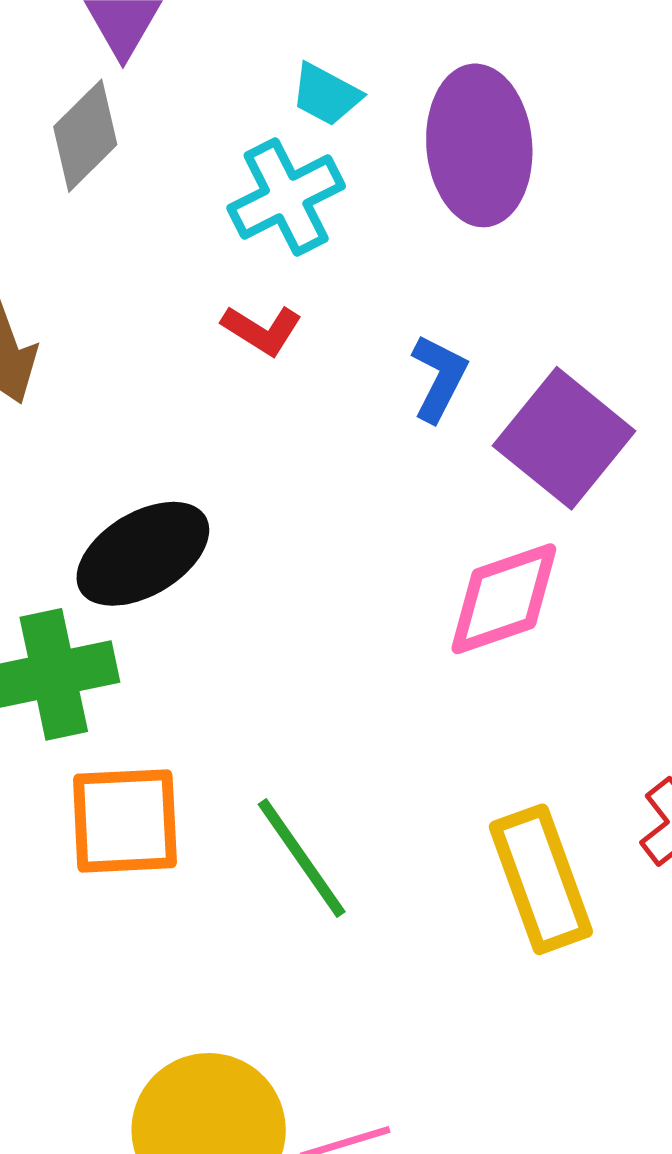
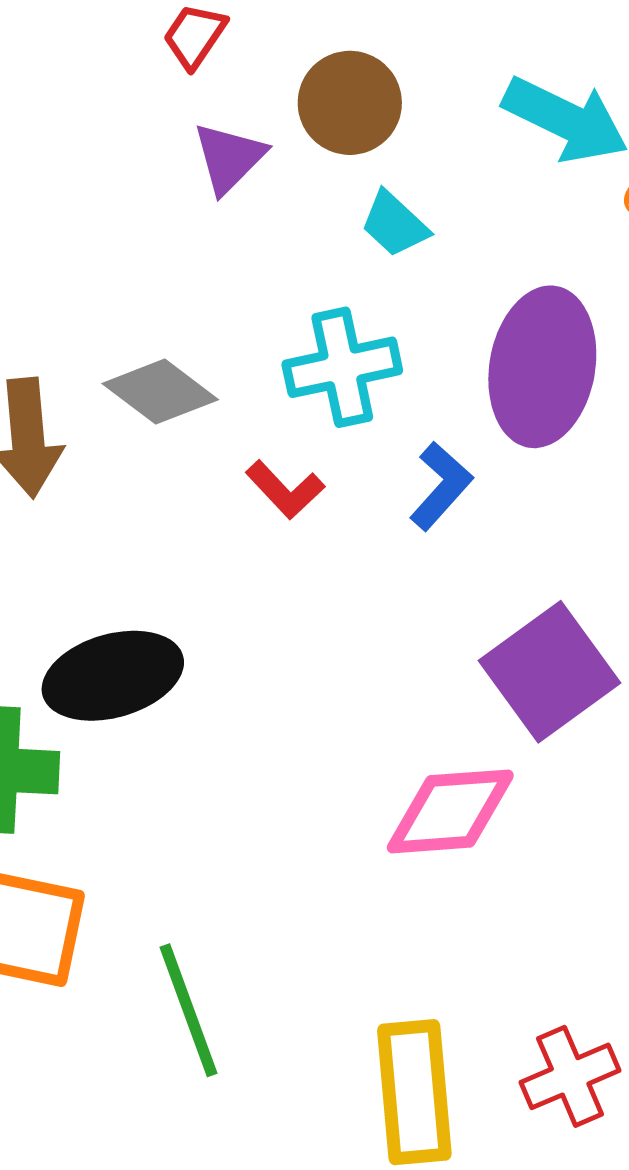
cyan trapezoid: (326, 94) -> (395, 224), moved
gray diamond: (85, 136) -> (160, 392), moved, turned 67
blue L-shape: (439, 378) -> (441, 486), moved

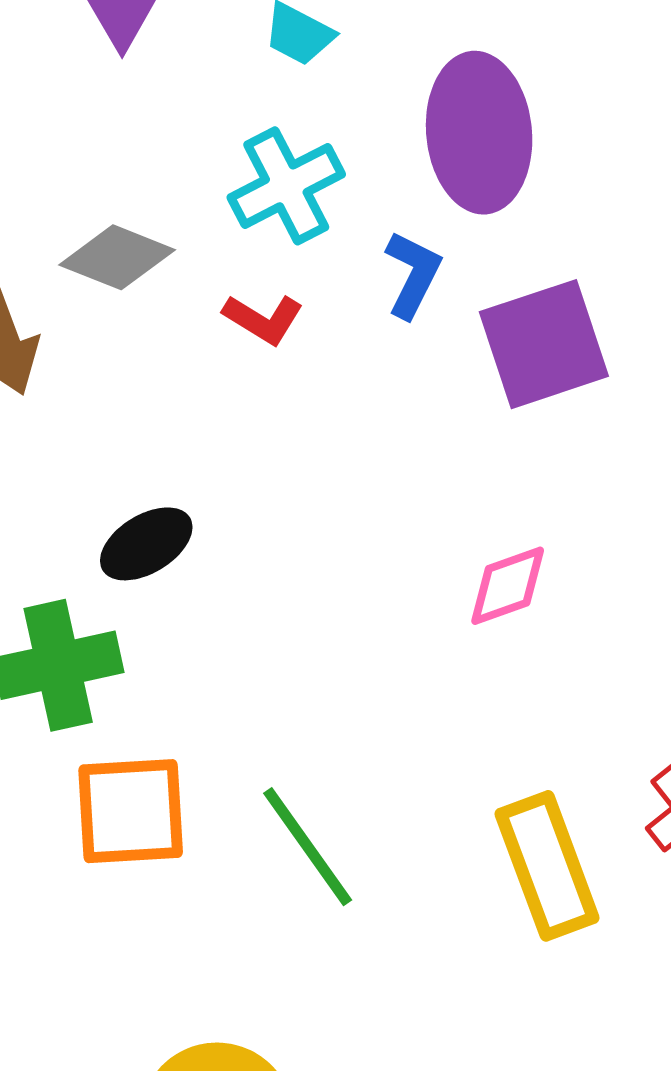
purple square: (549, 672) -> (544, 344), moved, turned 33
black ellipse: (113, 676) -> (146, 544), size x0.7
pink diamond: (450, 811) -> (508, 586), size x0.7

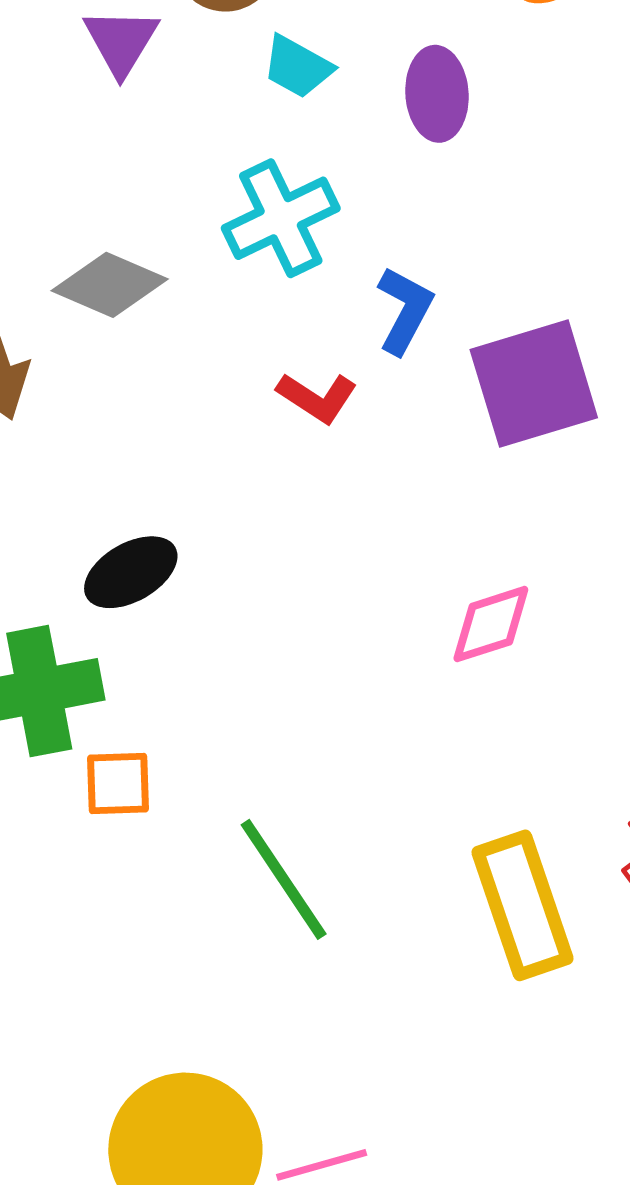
purple ellipse: (479, 133) -> (437, 94), moved, size x0.6
red L-shape: (263, 319) -> (317, 397), moved
orange square: (131, 811) -> (118, 784), moved, size x0.6

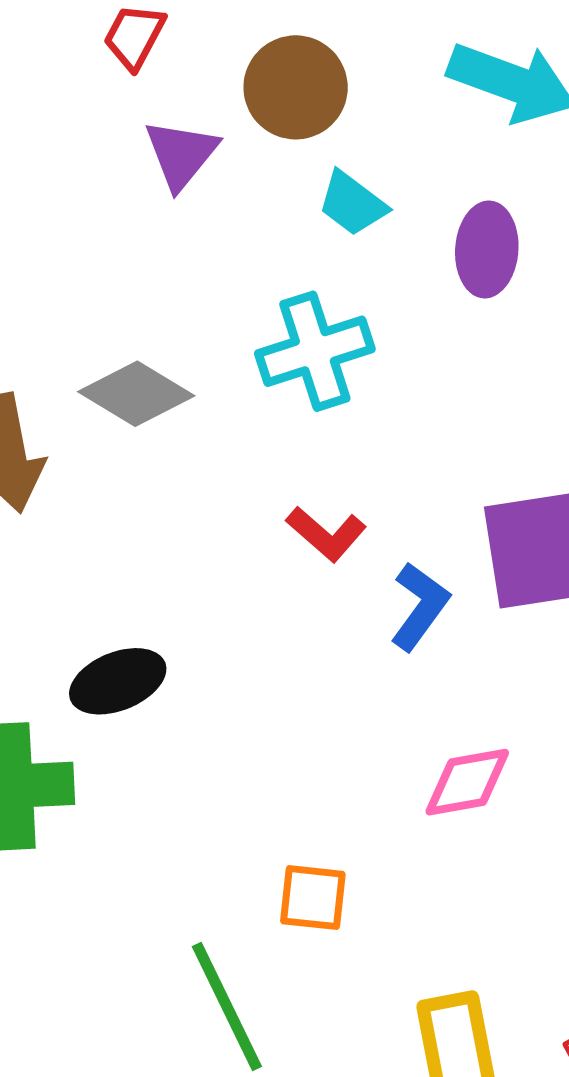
blue L-shape: (405, 310) -> (420, 606), moved
orange square: (118, 784) -> (313, 898), moved

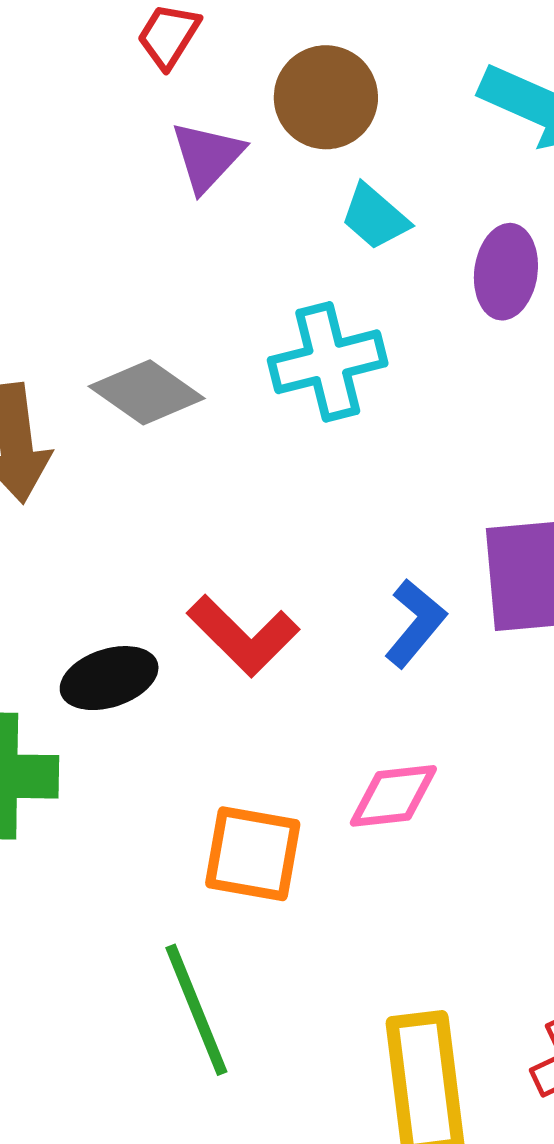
red L-shape: (326, 534) -> (243, 636), moved, size x1.4
pink diamond: (467, 782) -> (393, 796), moved
orange square: (313, 898) -> (253, 854), moved, size x1.4

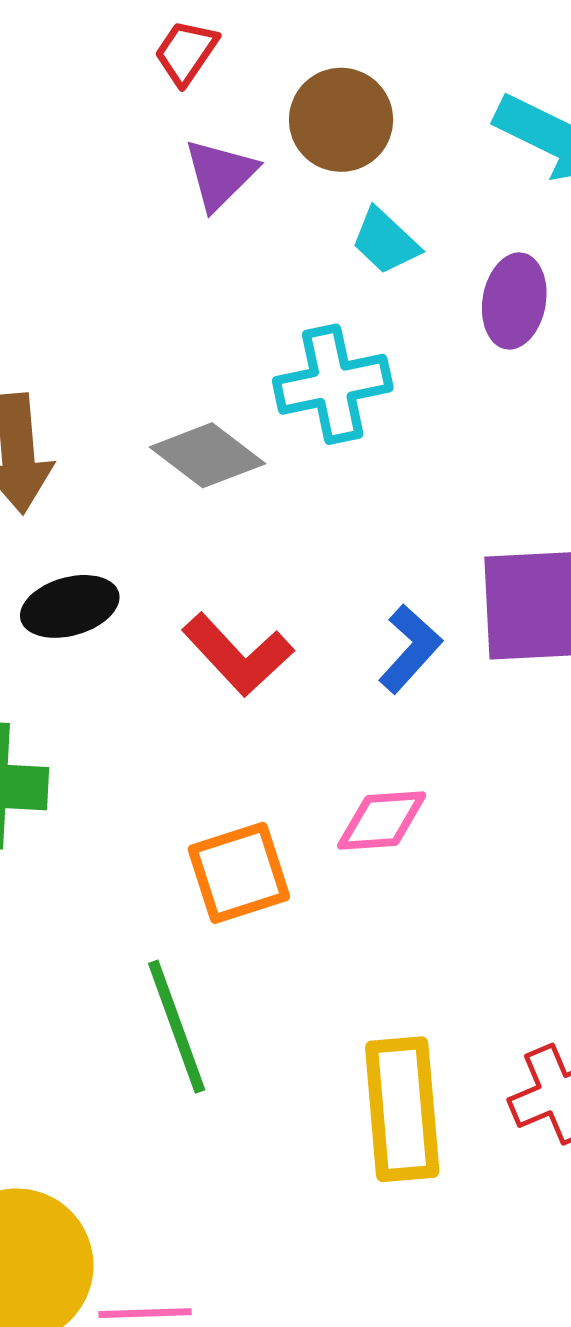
gray diamond: (147, 392) -> (207, 455), moved
black ellipse: (109, 678) -> (70, 606), moved
orange square: (253, 854) -> (239, 873), turned -30

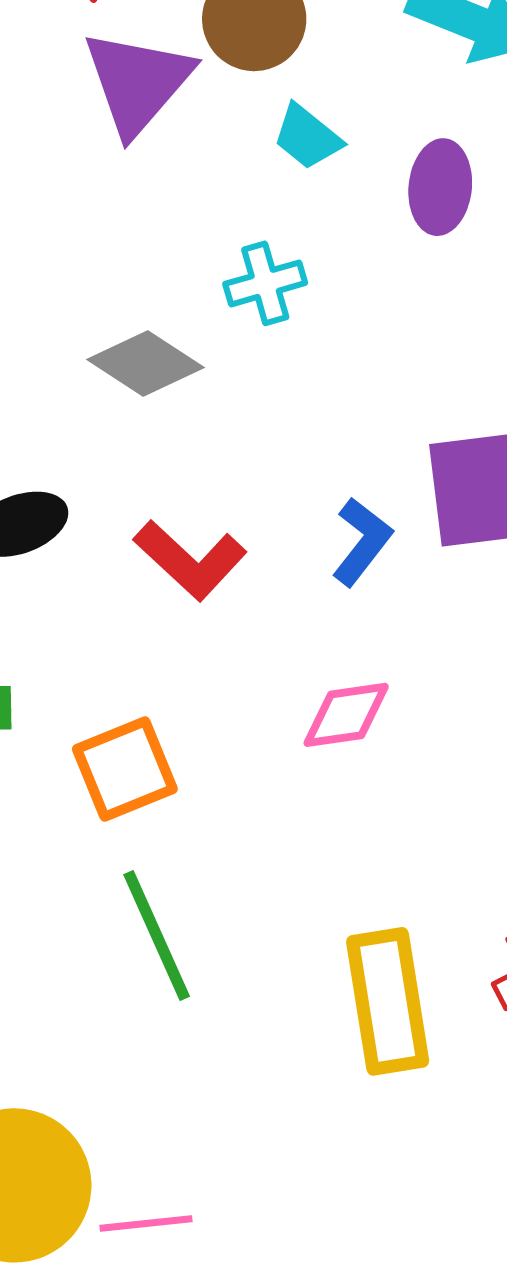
purple triangle: (220, 174) -> (138, 82), size x1.5
cyan cross: (333, 384) -> (265, 283), size x0.7
orange square: (239, 873) -> (125, 769), moved

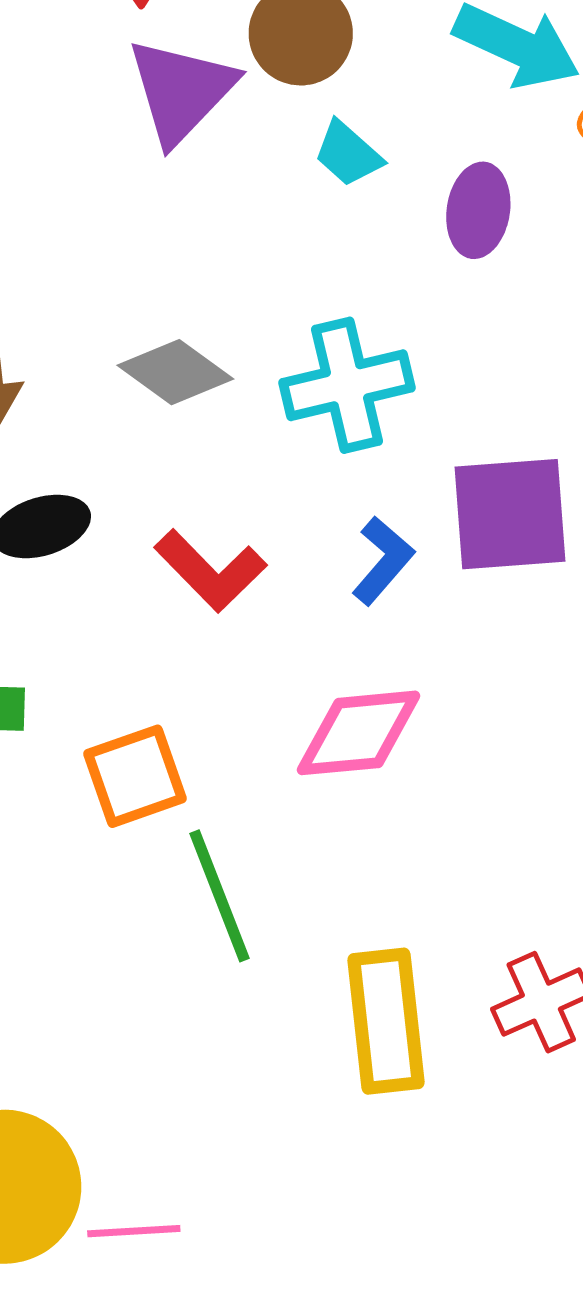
cyan cross: (265, 283) -> (347, 385), moved, size x1.6
pink diamond: (346, 715) -> (359, 733), size x1.4
green line: (157, 936) -> (220, 896), moved

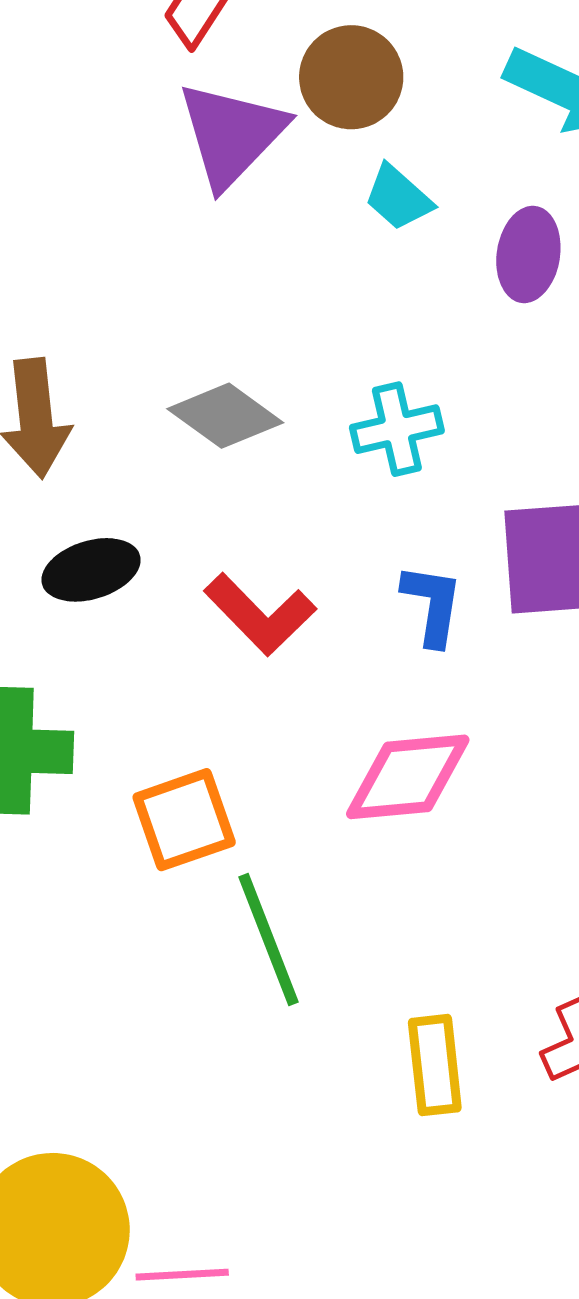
cyan cross: (347, 385) -> (397, 429), size x0.7
blue L-shape: (383, 561) -> (432, 605), turned -32
yellow rectangle: (386, 1021) -> (435, 1065), size x0.7

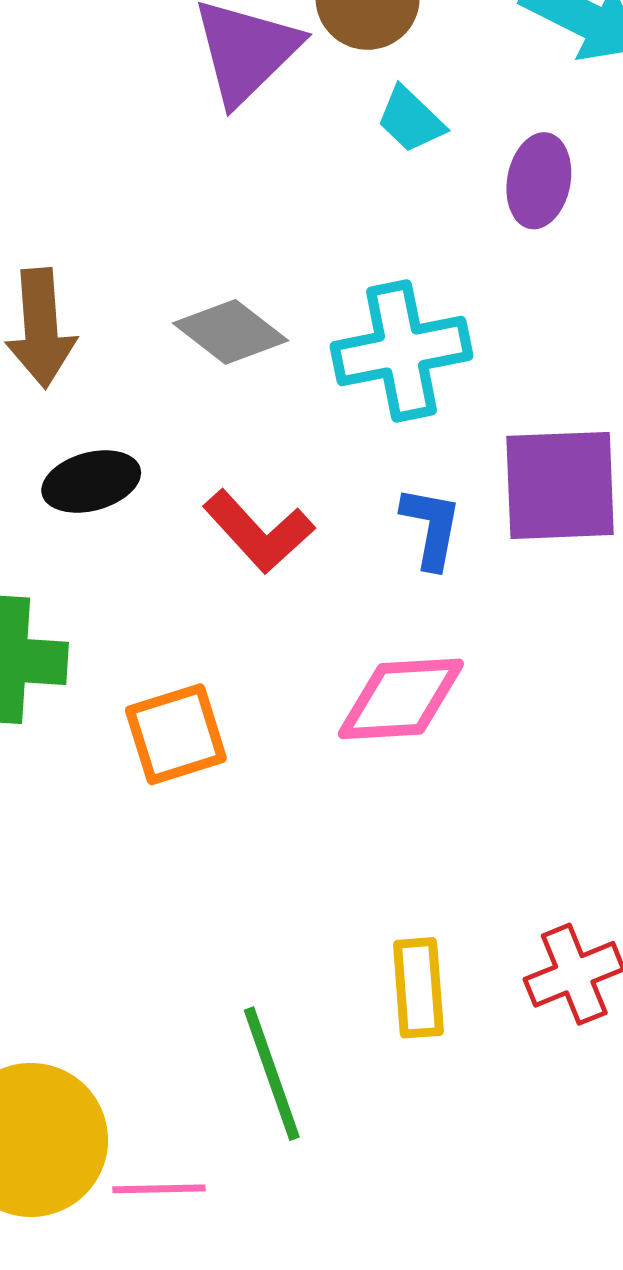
cyan cross: (397, 429) -> (402, 351), size x1.5
green line: (269, 940) -> (272, 1074), moved

